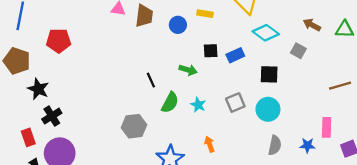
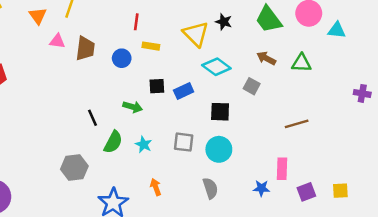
gray square: (235, 103) -> (184, 142), turned 30
gray semicircle: (275, 145) -> (210, 188), moved, turned -30

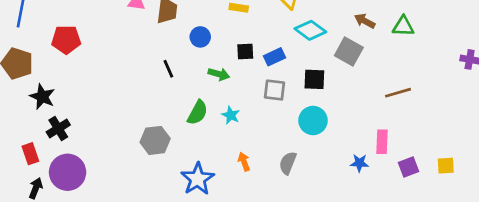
blue circle: (122, 58) -> (200, 37), moved
gray square: (252, 86) -> (349, 52), size x1.5
black line: (93, 118) -> (168, 69), moved
gray square: (184, 142) -> (275, 90), moved
gray semicircle: (210, 188) -> (288, 163), moved, turned -140

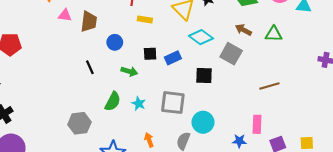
gray square: (275, 90) -> (173, 103), moved, size x1.4
cyan circle: (313, 121) -> (203, 122), moved

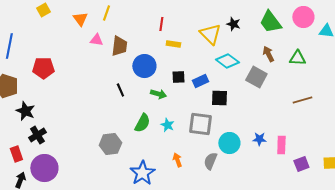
brown arrow: (243, 30) -> (268, 54), turned 35
blue circle: (115, 42) -> (144, 66), size x1.5
black square: (204, 76) -> (219, 98), moved
brown line: (269, 86) -> (302, 100), moved
blue star: (239, 141) -> (259, 139), moved

